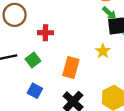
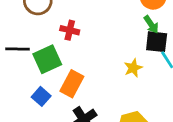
green square: (33, 60) -> (47, 59), size x1.5
orange rectangle: (71, 67) -> (72, 84), moved

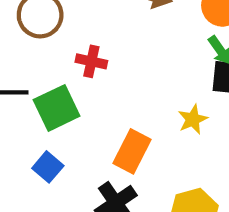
orange rectangle: (72, 84) -> (132, 151), moved

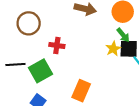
yellow star: (193, 119) -> (113, 49), moved

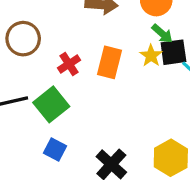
red cross: (57, 45) -> (69, 64), turned -32
orange rectangle: (81, 91) -> (109, 62), moved

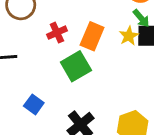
green square: (51, 104) -> (76, 66), moved

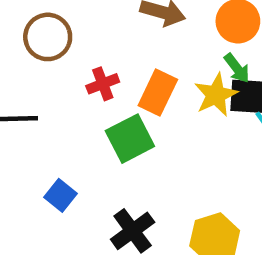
yellow star: (129, 36) -> (216, 95), size x1.4

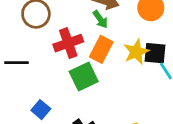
green arrow: (237, 68) -> (100, 19), moved
red cross: (103, 84) -> (68, 43), size x1.5

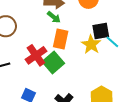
red cross: (68, 43) -> (36, 55), moved
yellow star: (136, 52) -> (91, 44), moved

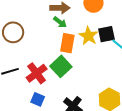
yellow star: (91, 44) -> (88, 36), moved
red cross: (36, 55) -> (37, 73), moved

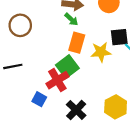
yellow star: (88, 36) -> (101, 52), moved, turned 30
red cross: (37, 73) -> (57, 80), moved

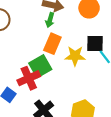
green arrow: (71, 19) -> (50, 20), turned 56

